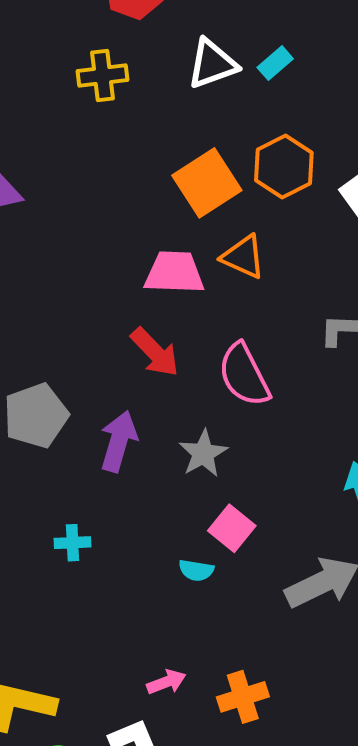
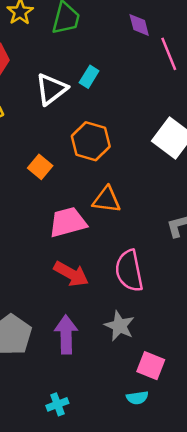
orange hexagon: (284, 166) -> (91, 141), moved
orange square: (207, 183) -> (40, 167), moved, size x0.6
pink semicircle: (244, 375) -> (129, 271), turned 33

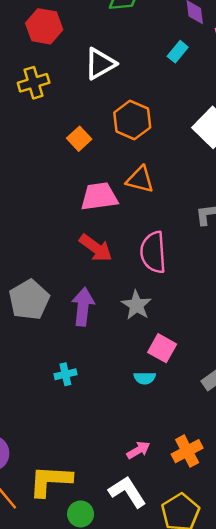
cyan rectangle: (89, 77) -> (178, 52), moved

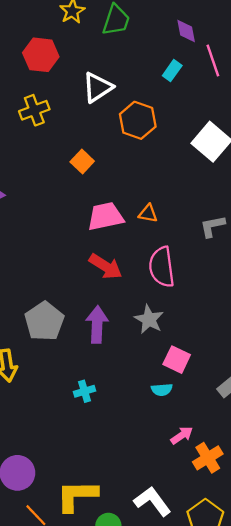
orange hexagon: (132, 120) -> (138, 120), moved
orange triangle: (140, 179) -> (148, 213), moved, size x0.7
pink arrow: (138, 450) -> (182, 435), moved

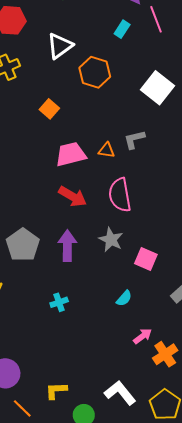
gray L-shape: (212, 226) -> (134, 139), moved
pink square: (177, 360) -> (146, 259), moved
cyan semicircle: (162, 390) -> (124, 298), turned -42
yellow L-shape: (77, 496) -> (56, 391), size x0.6

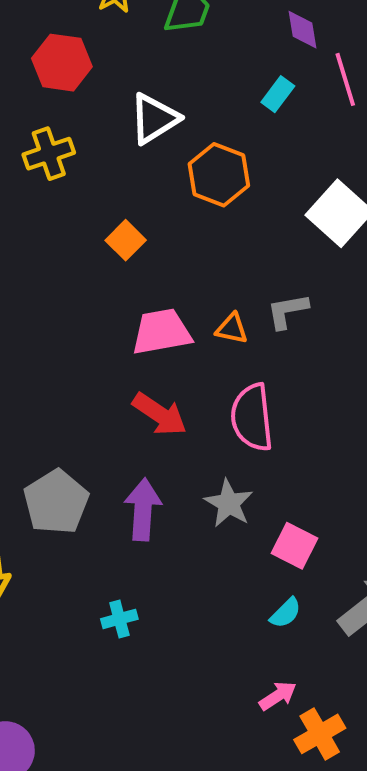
cyan semicircle: (124, 298) -> (286, 613), moved

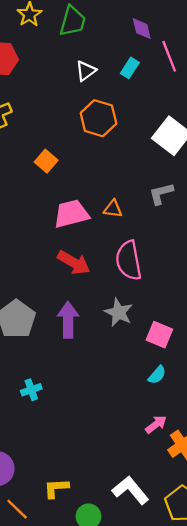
white triangle: (154, 119) -> (86, 71), moved, size x0.7
gray L-shape: (287, 311) -> (161, 194), moved
cyan cross: (119, 619) -> (31, 390), moved

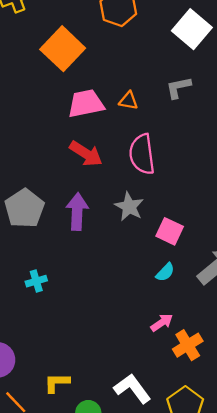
orange square: (46, 161) -> (63, 49), size x1.8

